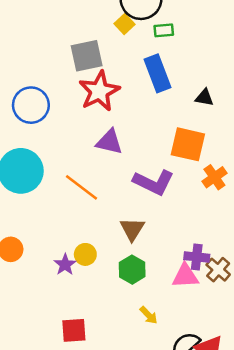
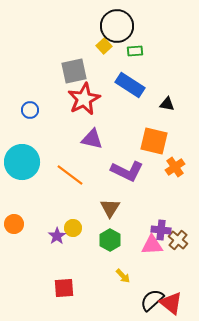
blue rectangle: (157, 73) -> (130, 85), turned -36
blue circle: (31, 105) -> (30, 110), size x0.6

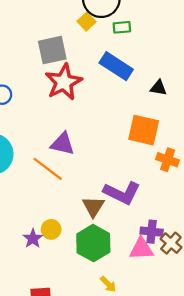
purple triangle: (92, 139) -> (63, 144), moved
orange cross: (175, 167) -> (168, 160), turned -36
purple L-shape: (127, 171) -> (122, 193), moved
green hexagon: (110, 240) -> (93, 243), size x1.4

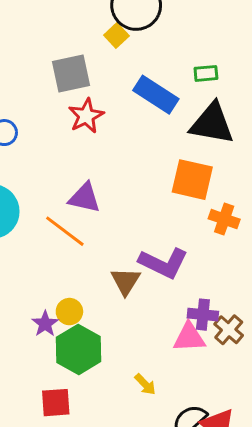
green rectangle: (122, 27) -> (206, 73), moved
red star: (64, 82) -> (86, 116), size x0.7
black triangle: (158, 88) -> (212, 123), size x2.0
green hexagon: (93, 243) -> (79, 349), moved

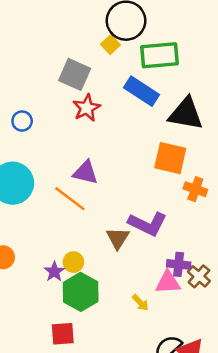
gray square: (71, 73) -> (75, 74), turned 36
green rectangle: (206, 73) -> (159, 55), moved, size x2.0
yellow arrow: (145, 384) -> (140, 303), moved

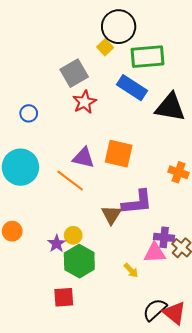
gray square: (75, 74) -> (74, 73), turned 36
orange square: (170, 158) -> (119, 154), moved
purple L-shape: (148, 224) -> (137, 202), turned -32

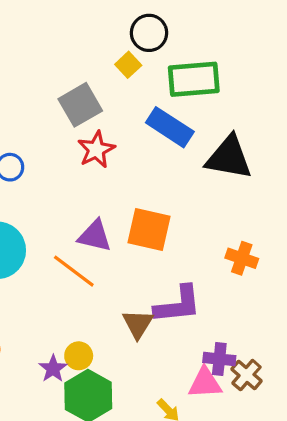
black circle: (119, 27) -> (149, 33), size x0.7

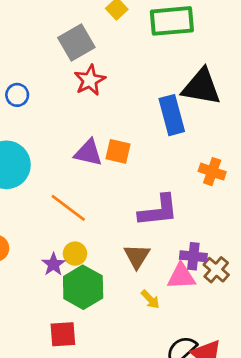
blue rectangle: (170, 127) -> (172, 115), moved, turned 42
orange square: (149, 230) -> (118, 151), moved, size x0.7
orange line: (74, 271) -> (68, 208), moved
brown triangle: (138, 324) -> (137, 256), moved

